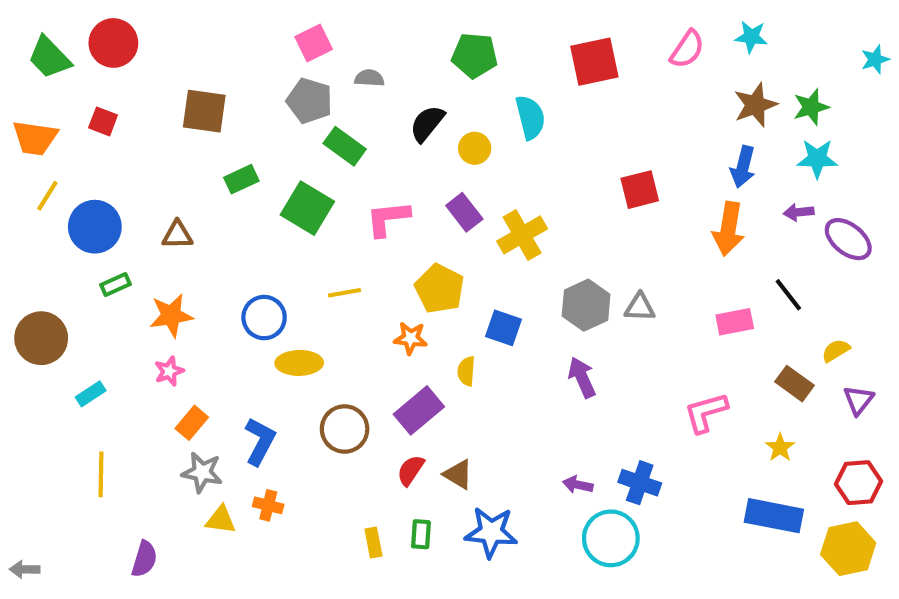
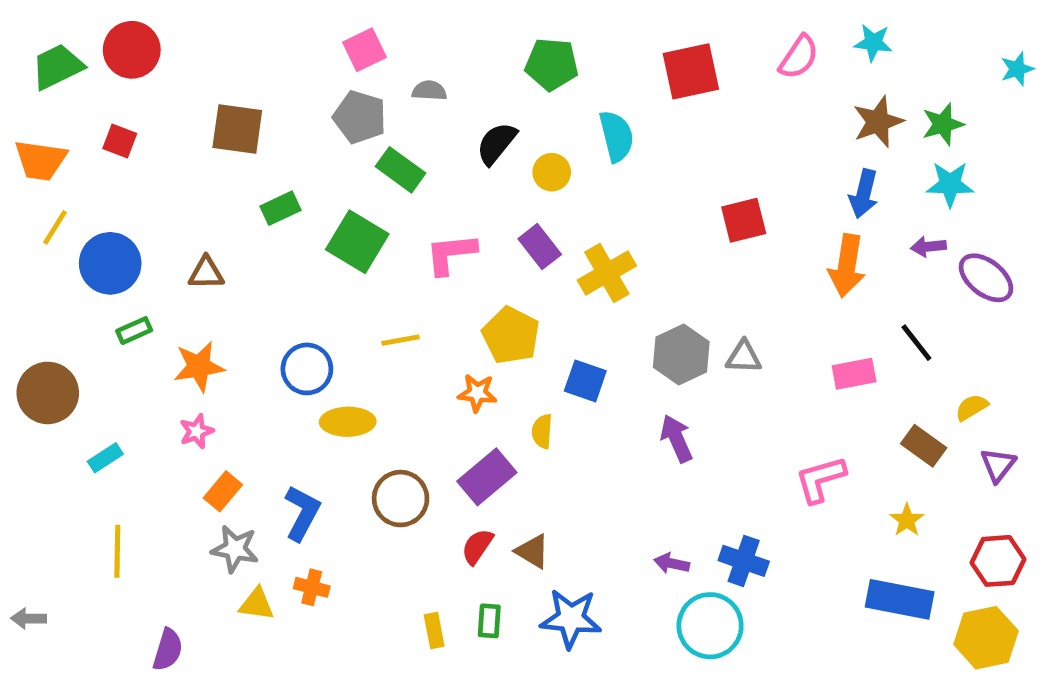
green trapezoid: (49, 57) -> (57, 67), turned 108
gray arrow: (25, 569) -> (29, 619), moved

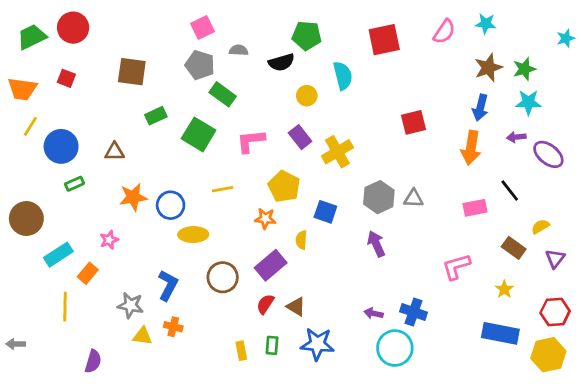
black semicircle: (496, 143) -> (281, 62), moved, turned -145
orange star: (199, 367) -> (133, 197), moved
cyan rectangle: (105, 458) -> (58, 255), size x1.5
orange rectangle: (223, 491) -> (88, 273), moved

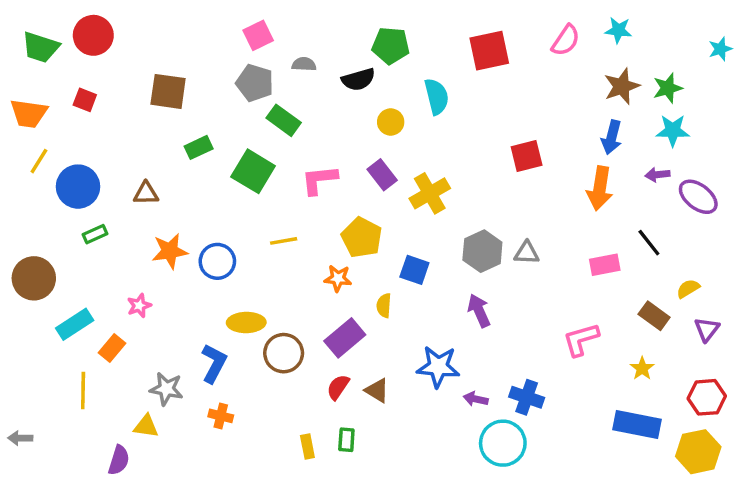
green trapezoid: (32, 37) -> (41, 47), turned -136
yellow ellipse: (193, 235) -> (246, 323), moved
yellow triangle: (143, 336) -> (146, 426), moved
blue star: (317, 344) -> (438, 367), moved

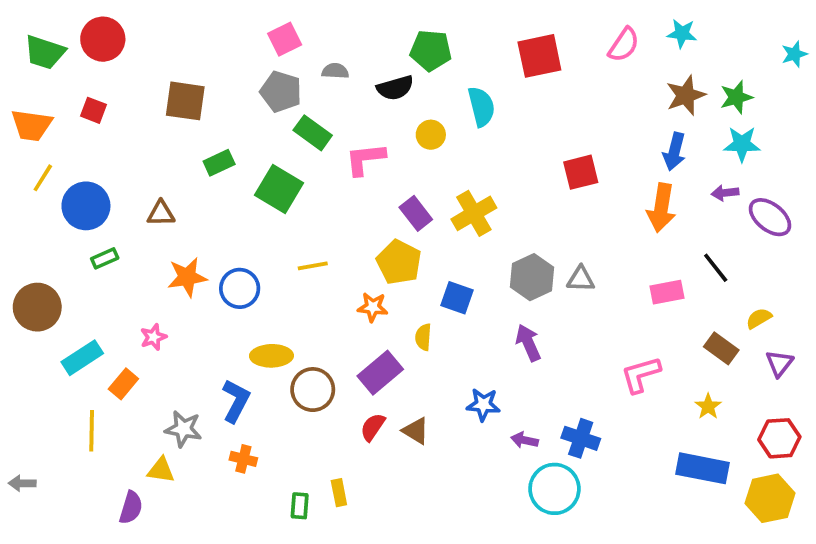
purple rectangle: (382, 175) -> (416, 213), moved
pink L-shape: (319, 180) -> (365, 159), moved
blue star: (438, 367) -> (483, 405), size x0.7
green rectangle: (346, 440) -> (300, 506), moved

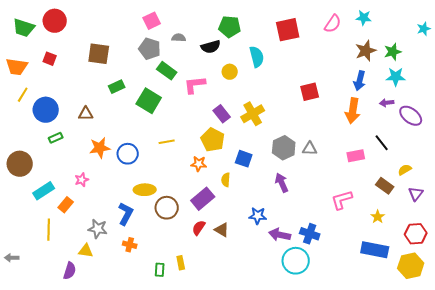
purple arrow: (524, 440) -> (280, 235), size x1.5

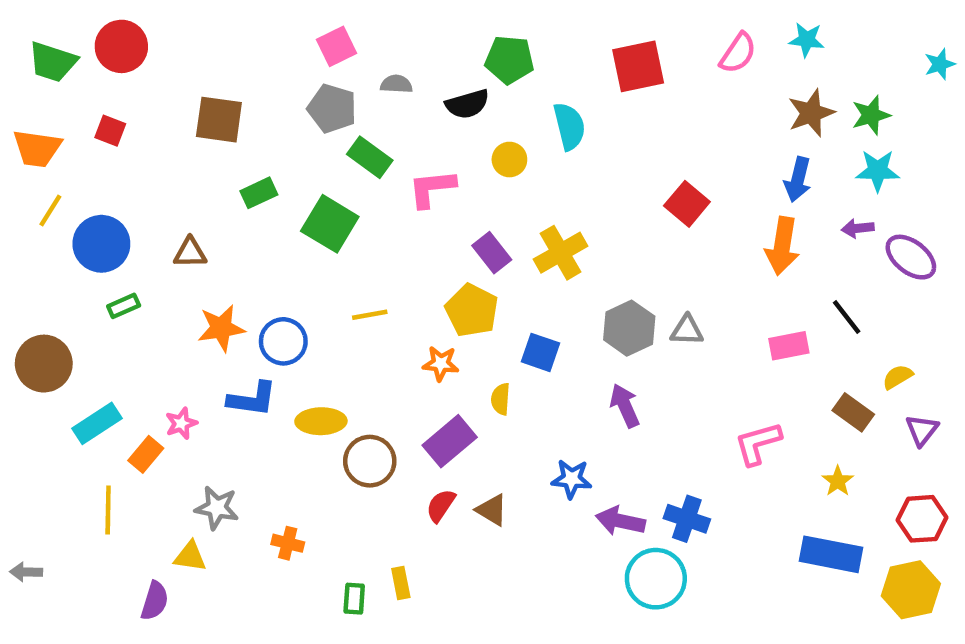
red square: (310, 92) -> (687, 204), turned -36
pink star: (82, 180) -> (181, 423), moved
blue L-shape: (126, 214) -> (252, 399), moved, turned 70

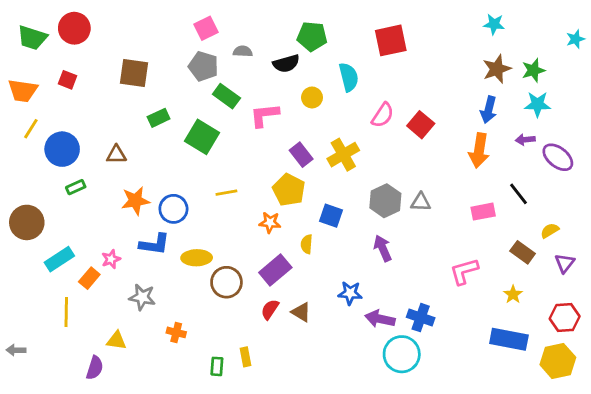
pink semicircle: (738, 53) -> (383, 115), moved
gray star: (217, 508) -> (142, 297), moved

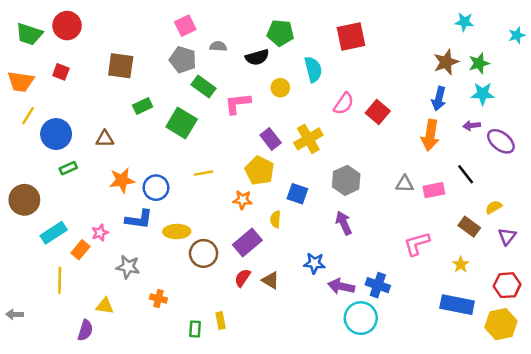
cyan star: (494, 24) -> (464, 22), moved
gray triangle: (421, 202) -> (405, 184), moved

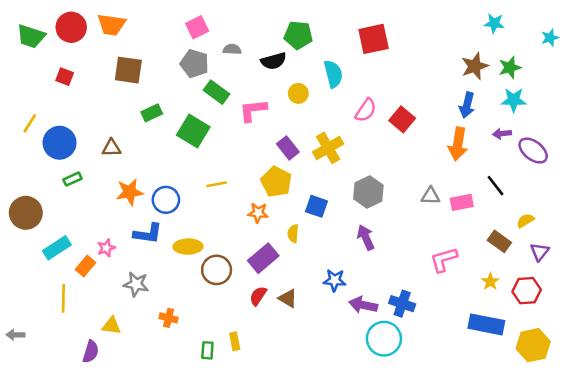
orange trapezoid: (21, 82) -> (111, 25), moved
red hexagon: (507, 285) -> (527, 291), moved

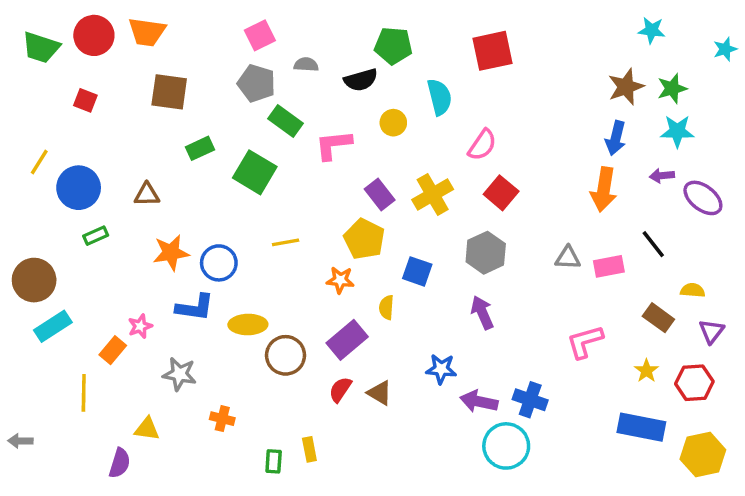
red square: (402, 119) -> (501, 193), moved
yellow semicircle: (525, 221) -> (693, 290), turned 36
cyan rectangle: (57, 248) -> (53, 326), moved

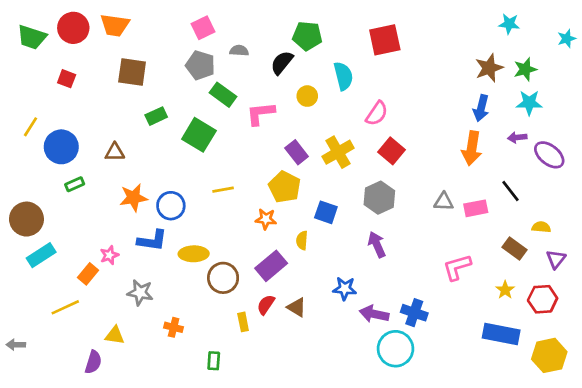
black semicircle: (361, 80) -> (282, 63), turned 145
yellow line: (84, 393) -> (65, 307), turned 64
yellow rectangle: (309, 449) -> (243, 322), moved

